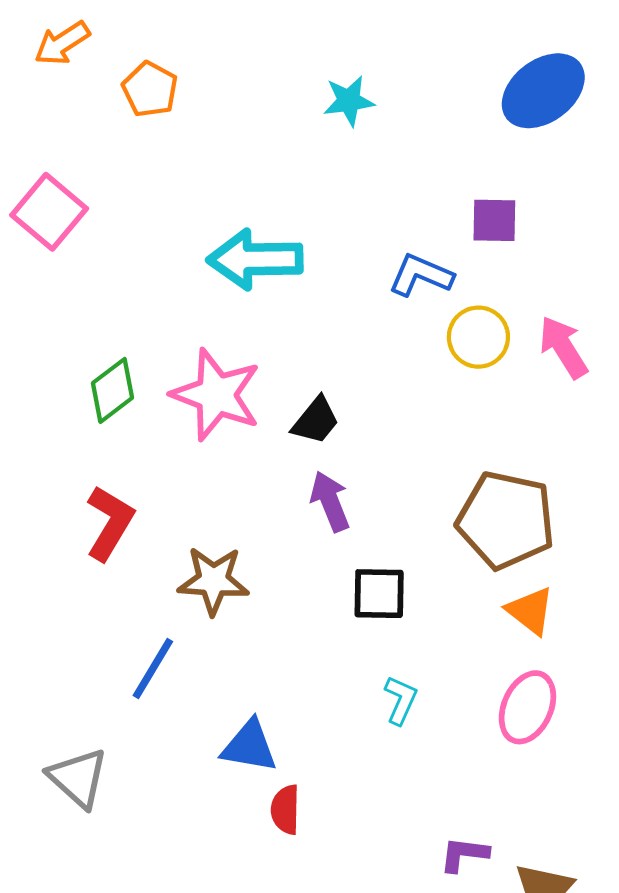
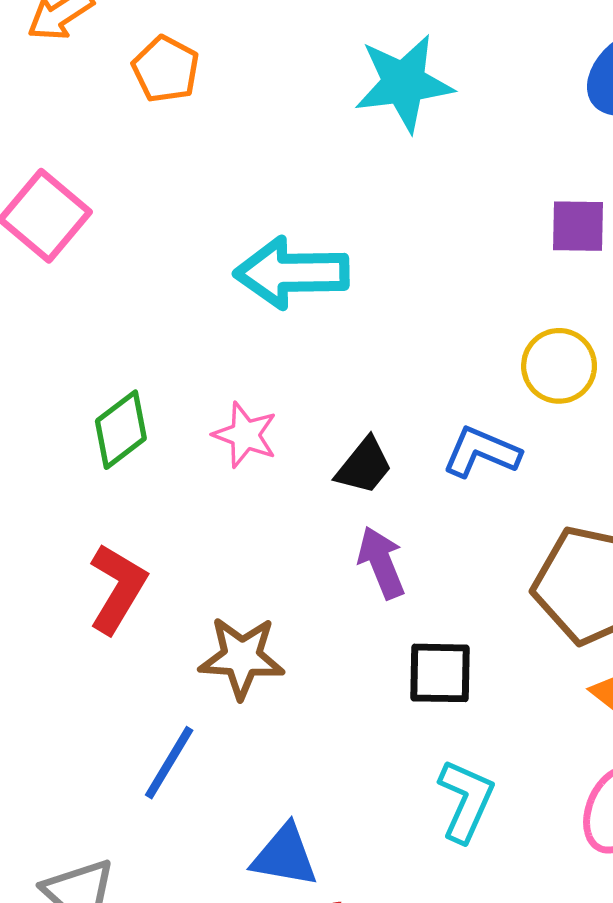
cyan star: (349, 101) -> (404, 83), size x1.6
blue L-shape: (421, 275) -> (481, 452), moved
pink star: (216, 395) -> (245, 435), size x0.6
cyan L-shape: (401, 700) -> (466, 801), size x1.4

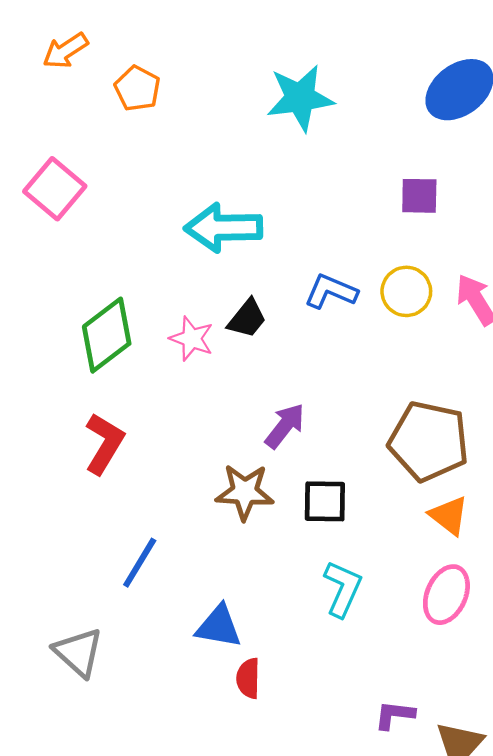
green diamond: (121, 430) -> (107, 335), size x1.4
blue L-shape: (481, 452) -> (331, 291), moved
black trapezoid: (364, 466) -> (247, 319), moved
purple arrow: (381, 563) -> (285, 426), turned 60
brown star: (242, 657) -> (245, 492), moved

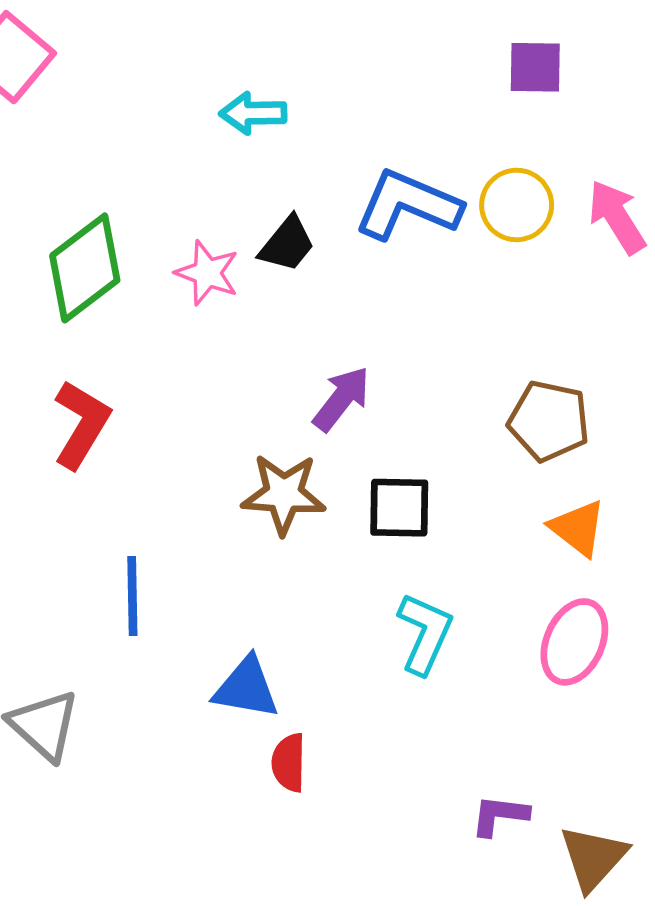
cyan arrow: (223, 228) -> (253, 113), size x0.6
blue L-shape: (331, 291) -> (408, 205), size x1.4
brown pentagon: (429, 441) -> (549, 421), size x0.7
blue line: (140, 563) -> (132, 596), turned -32

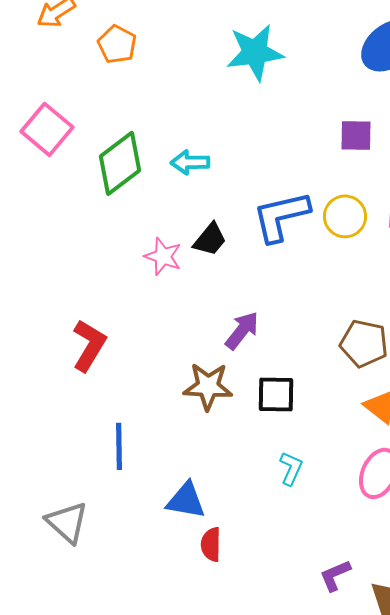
blue L-shape: (408, 205) -> (281, 216), turned -36
green diamond: (85, 268) -> (120, 163), moved
cyan L-shape: (425, 633) -> (291, 468), size x0.7
purple L-shape: (500, 815) -> (335, 575), turned -30

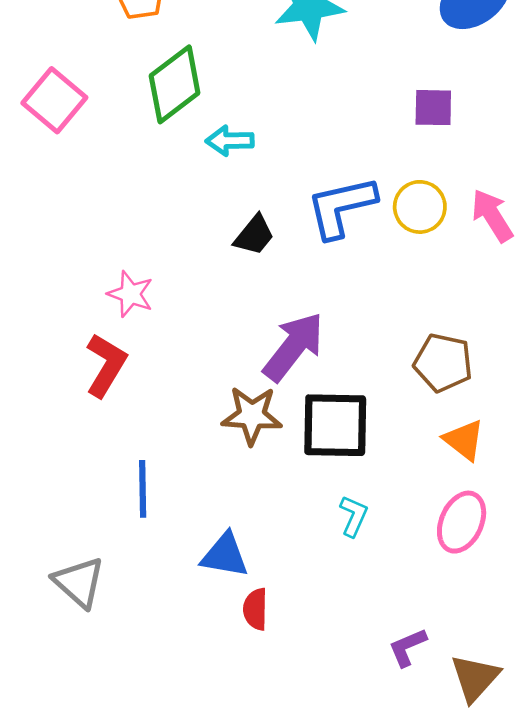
green diamond: (120, 163) -> (175, 84), moved
pink star: (163, 256) -> (130, 294), moved
purple arrow: (242, 330) -> (294, 347), size x1.5
black square: (276, 394) -> (335, 425), size x1.5

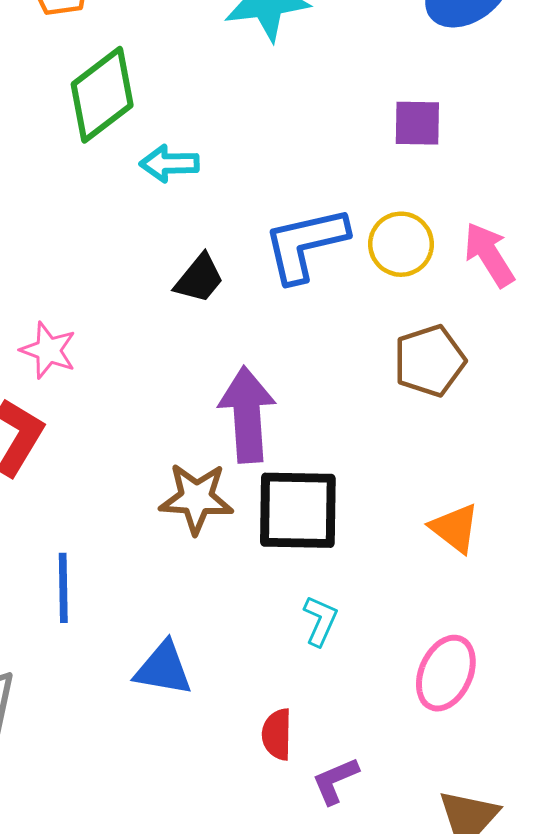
purple arrow: (294, 347) -> (247, 415), turned -42
brown pentagon: (443, 363) -> (429, 361), moved, turned -30
pink ellipse: (462, 522) -> (446, 673), moved
red semicircle: (255, 609) -> (277, 734), moved
purple L-shape: (408, 647) -> (335, 781), moved

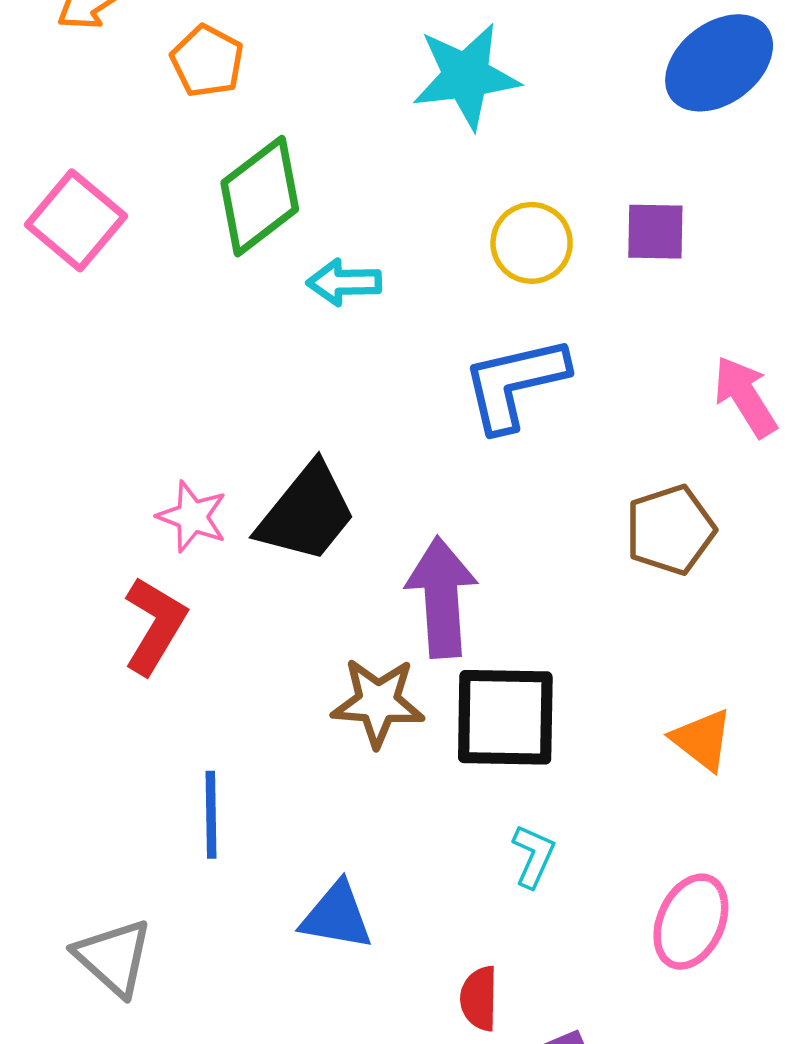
yellow circle: (401, 244) -> (532, 243), moved
black trapezoid: (199, 279) -> (307, 513), moved, size x1.6

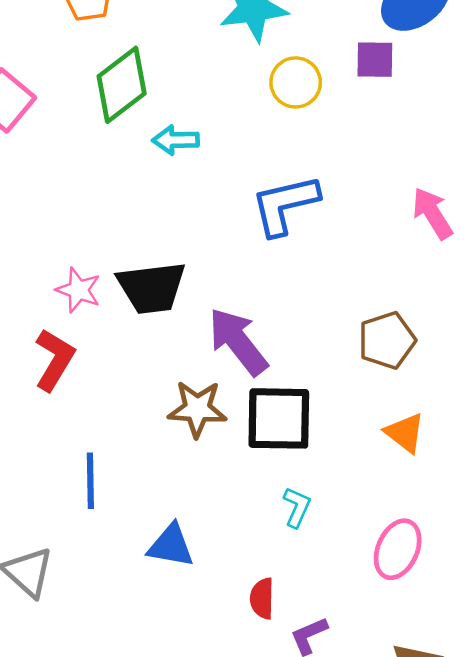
purple square: (655, 232) -> (375, 60), moved
yellow circle: (532, 243) -> (296, 82), moved
black trapezoid: (307, 513) -> (152, 288), turned 44
brown pentagon: (670, 530) -> (387, 340), moved
purple arrow: (442, 597) -> (238, 342), turned -34

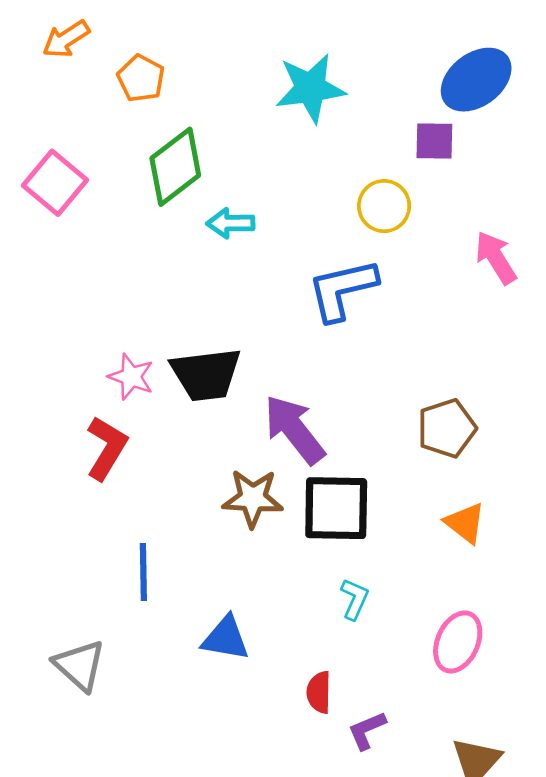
yellow circle: (296, 82) -> (384, 206), moved
pink arrow: (432, 213) -> (496, 258), moved

